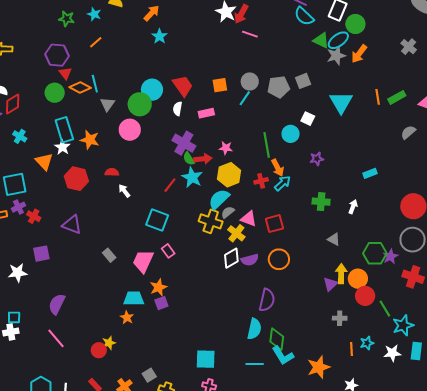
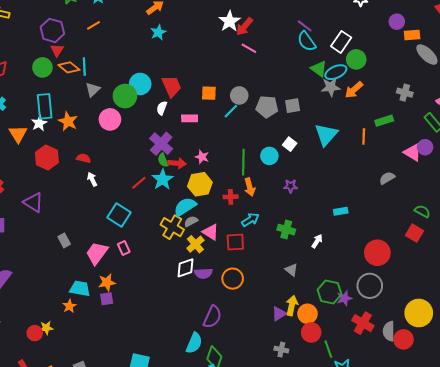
gray cross: (409, 47) -> (405, 93), turned -35
green rectangle: (397, 97) -> (384, 121), moved
cyan arrow: (283, 183) -> (250, 220), moved

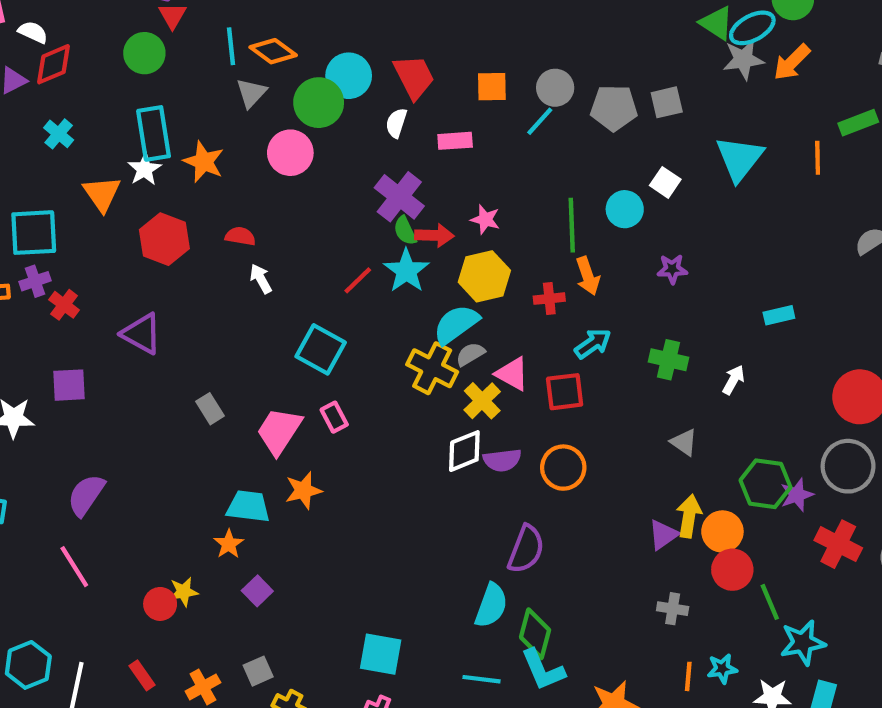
orange diamond: (69, 67) -> (273, 51), moved
purple square: (107, 299) -> (257, 591), moved, turned -32

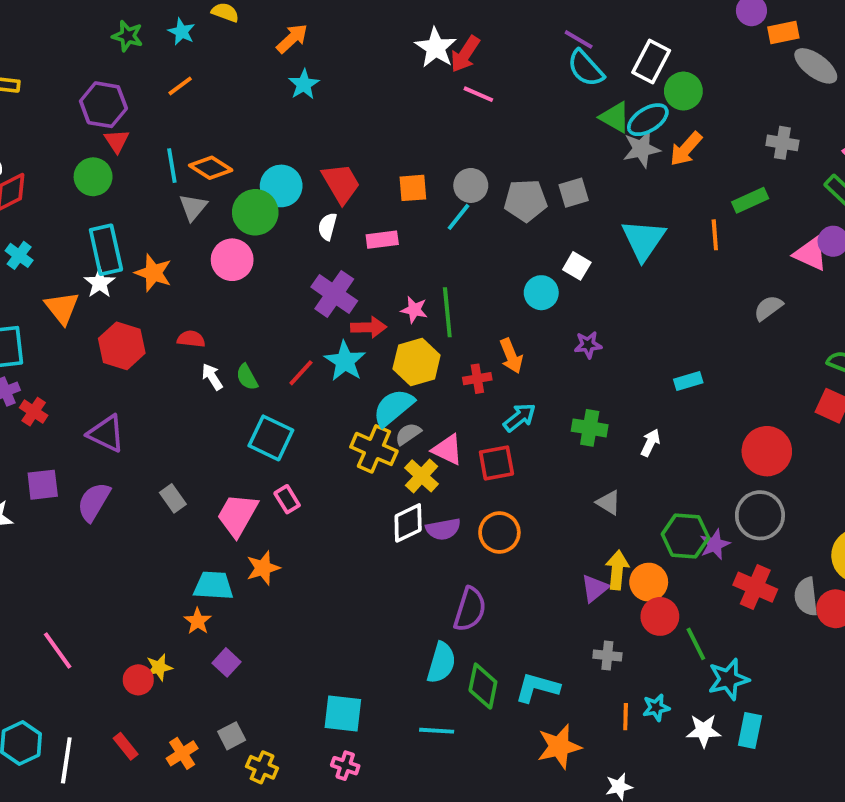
green line: (572, 225) -> (447, 312), moved
green semicircle: (405, 231) -> (247, 377), moved
purple semicircle: (86, 495) -> (94, 502), moved
cyan L-shape: (543, 670) -> (537, 688), moved, turned 132

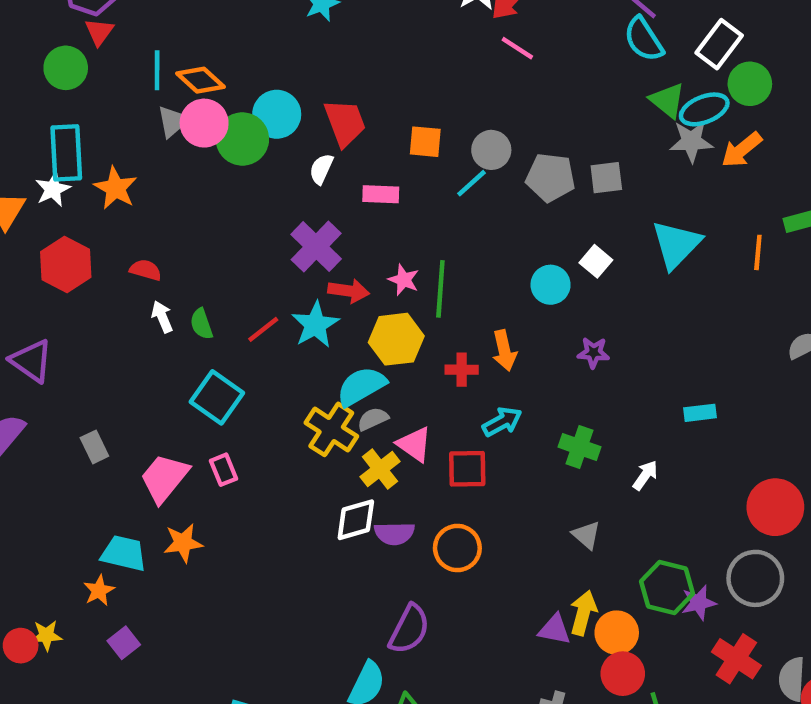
pink circle: (232, 260) -> (204, 123), moved
purple triangle: (595, 588) -> (555, 629), turned 40

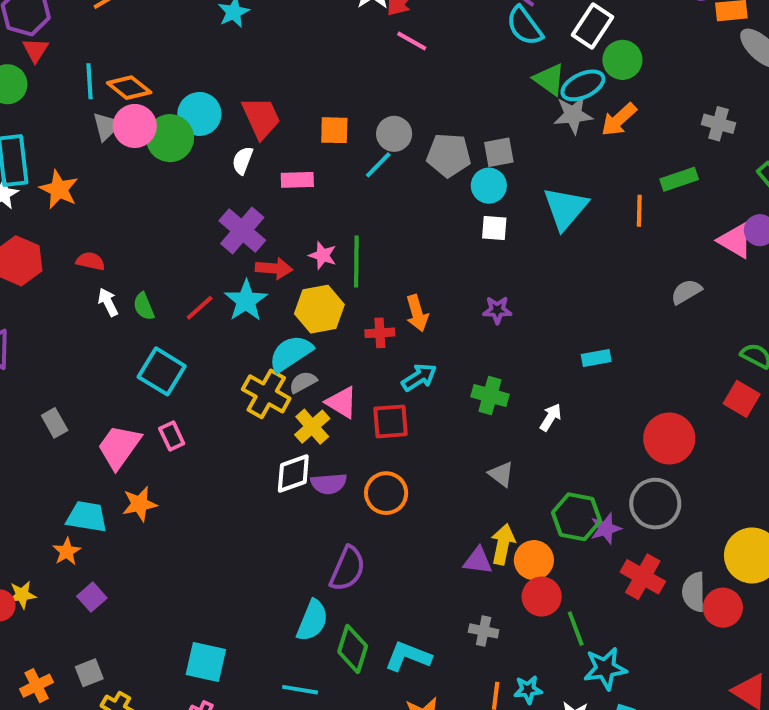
white square: (596, 261) -> (494, 228), turned -32
cyan circle: (551, 285) -> (489, 186), moved

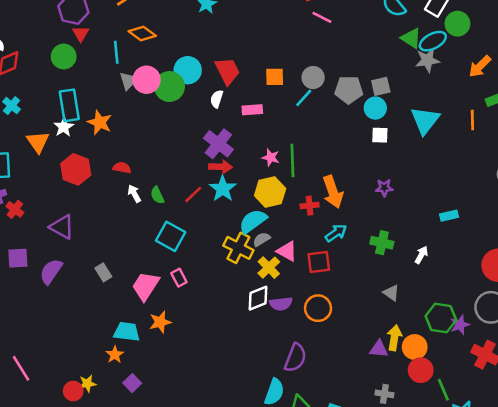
orange diamond: (129, 88) -> (142, 34), moved
orange arrow: (619, 120) -> (480, 66), moved
red arrow: (274, 268) -> (221, 167), moved
orange arrow: (417, 313) -> (333, 192), size x1.4

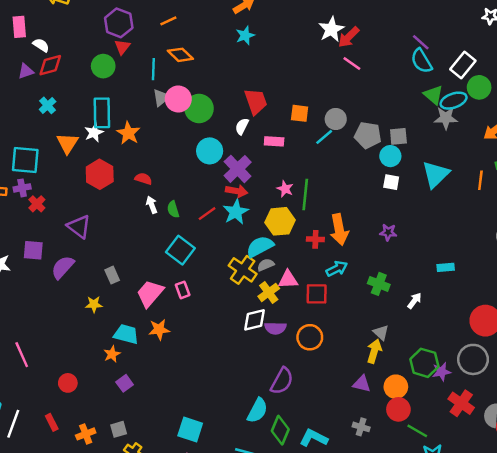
cyan circle: (188, 70) -> (210, 151), moved
pink triangle: (287, 251) -> (288, 279), turned -40
yellow arrow: (394, 338) -> (374, 351), moved
yellow star: (87, 384) -> (94, 304), moved
green line: (443, 390) -> (417, 431), turned -45

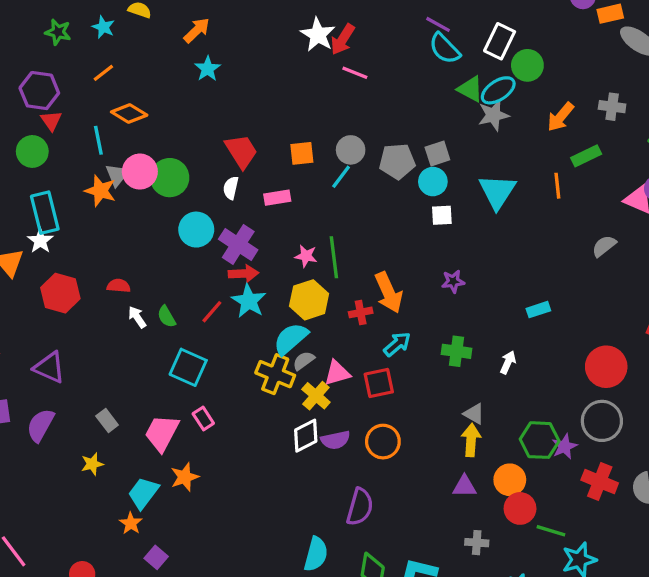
orange star: (128, 133) -> (100, 191), moved
cyan trapezoid: (126, 334) -> (143, 493), turned -55
cyan semicircle: (257, 411) -> (316, 554), moved

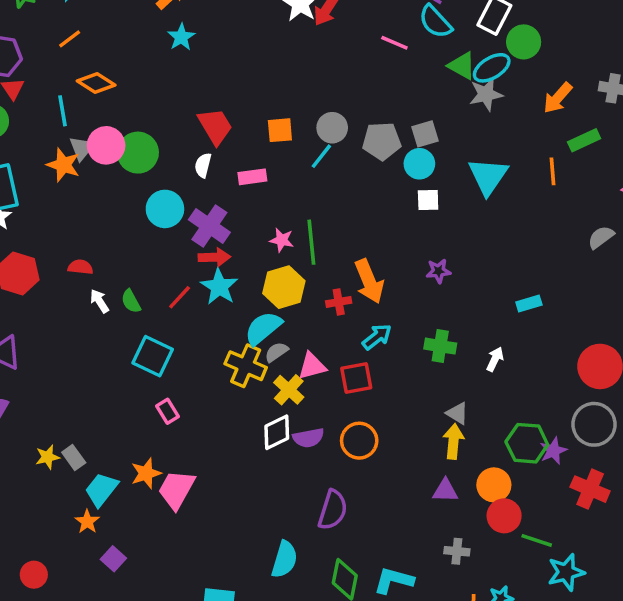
pink line: (355, 73) -> (394, 43), moved
gray rectangle: (107, 420) -> (74, 458), moved
pink trapezoid: (162, 433) -> (176, 489), moved

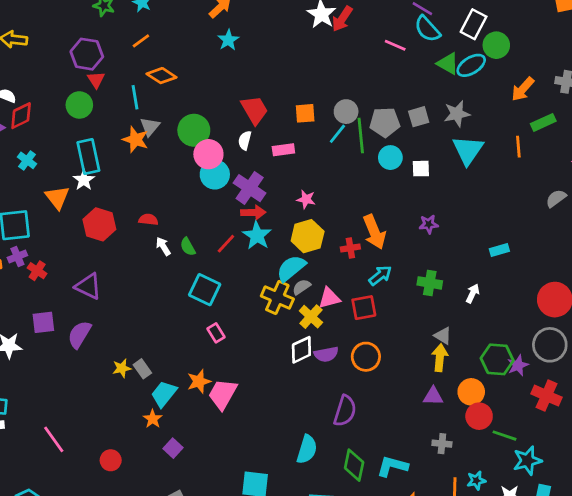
gray star: (486, 94) -> (457, 114), moved
pink circle: (106, 145) -> (208, 154), moved
cyan circle: (419, 164) -> (390, 158), moved
green line: (311, 242) -> (361, 136), moved

